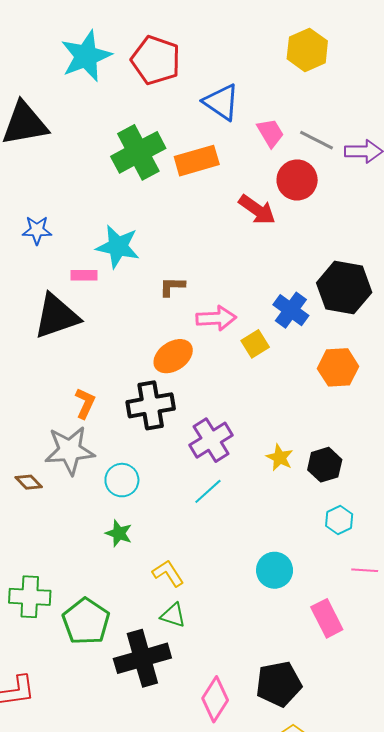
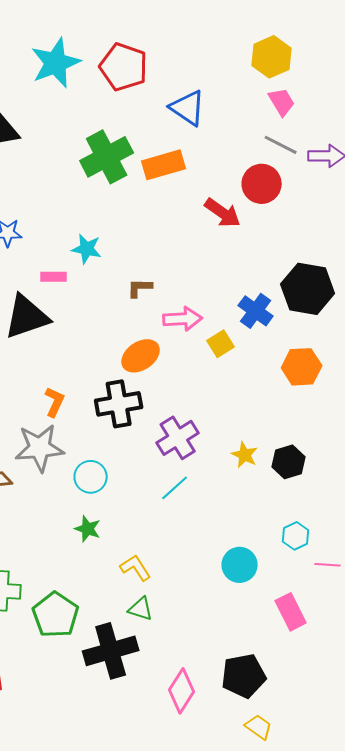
pink trapezoid: (270, 133) -> (282, 102), moved
cyan star: (118, 247) -> (87, 249), size x0.7
cyan hexagon: (339, 520) -> (296, 536), moved

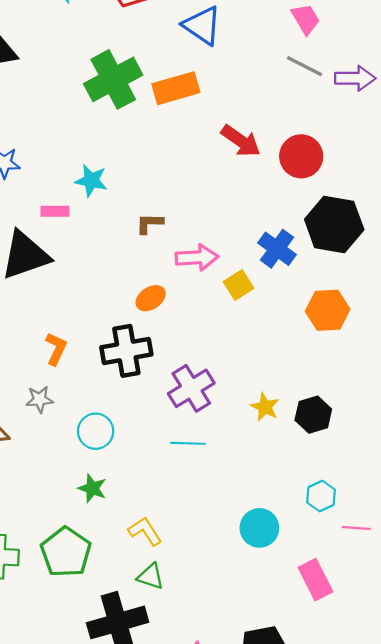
red circle: (262, 184) -> (301, 156), moved
orange ellipse: (141, 356) -> (151, 298), size x0.7
gray star: (40, 448) -> (40, 399), size x0.5
cyan line: (175, 488) -> (188, 443), turned 44
green pentagon: (56, 615) -> (66, 552), moved

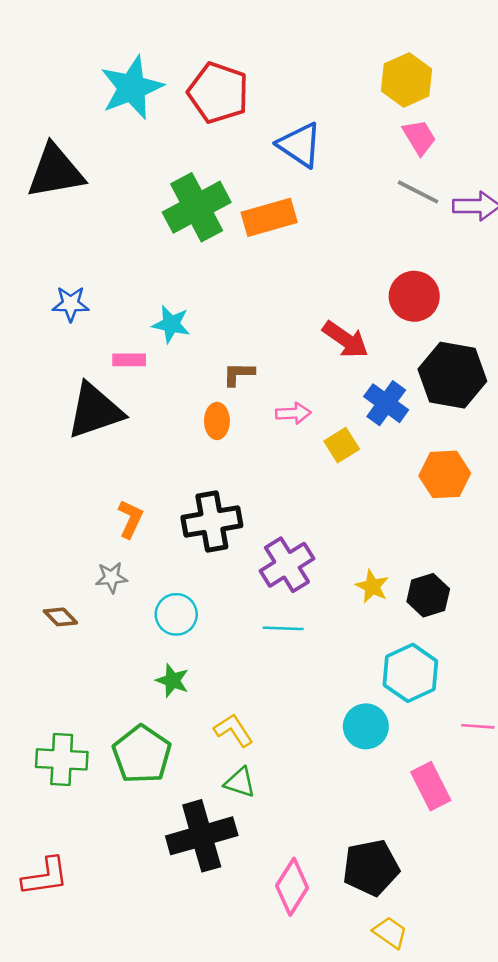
red arrow: (241, 141) -> (345, 340), moved
pink arrow: (197, 257) -> (293, 413), size x0.7
orange ellipse: (151, 298) -> (217, 421), moved, turned -56
cyan hexagon: (321, 496) -> (410, 673), moved, size x1.6

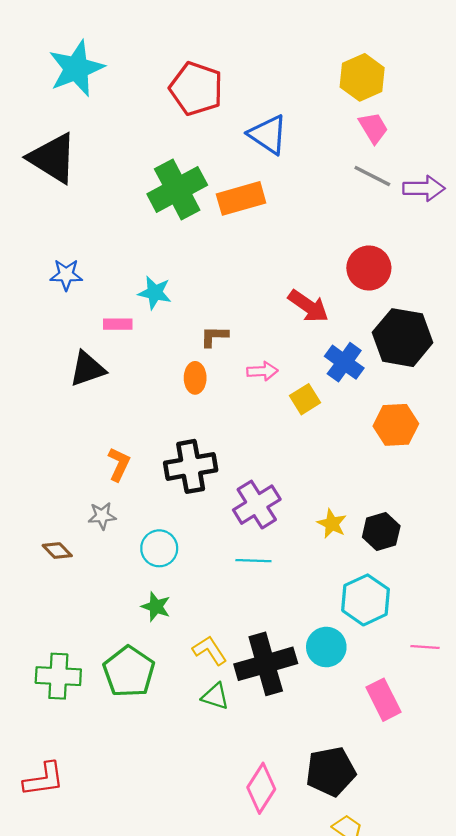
cyan star: (132, 88) -> (76, 68), moved
black triangle: (55, 172) -> (53, 158), turned 42
black triangle: (95, 411) -> (87, 369), size x0.7
black cross: (202, 836) -> (266, 664), moved

